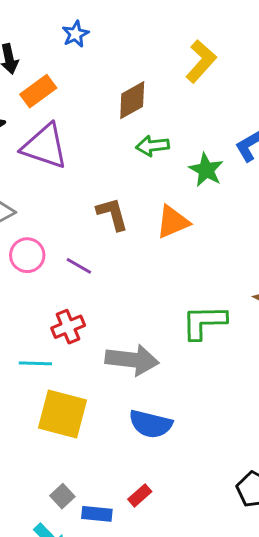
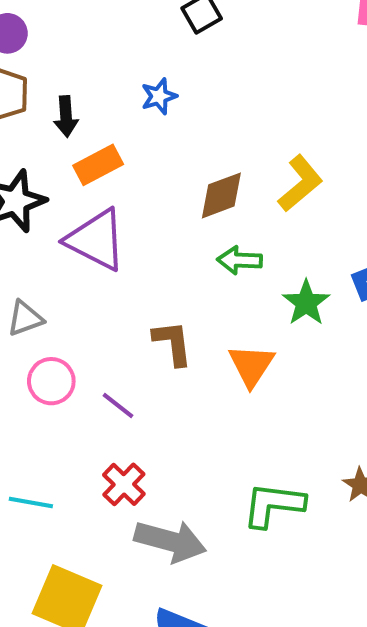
yellow L-shape: (201, 61) -> (300, 183), moved
orange triangle: (173, 222) -> (251, 365), turned -42
red cross: (68, 327) -> (124, 484), moved, turned -32
cyan line: (35, 363) -> (31, 502), moved

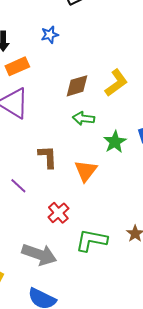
red cross: (124, 484) -> (58, 213), moved

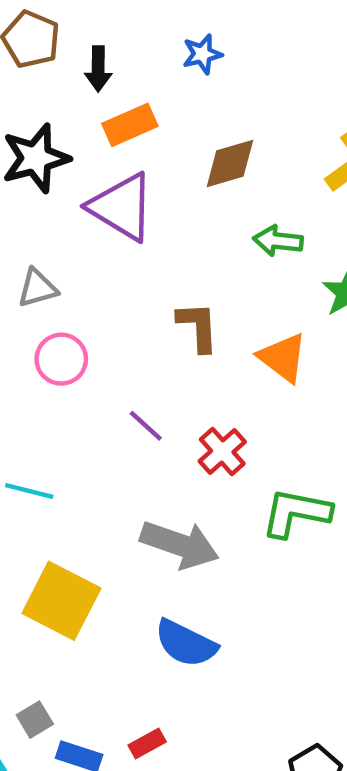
brown diamond: (77, 86) -> (230, 164), moved
orange triangle: (86, 171) -> (283, 358), turned -30
purple line: (18, 186) -> (146, 426), moved

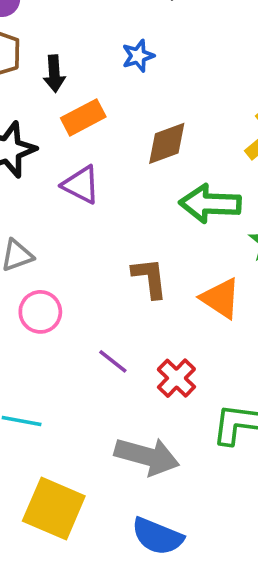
purple triangle: (122, 207) -> (81, 185), size x0.7
green arrow: (278, 241) -> (210, 204), size x1.5

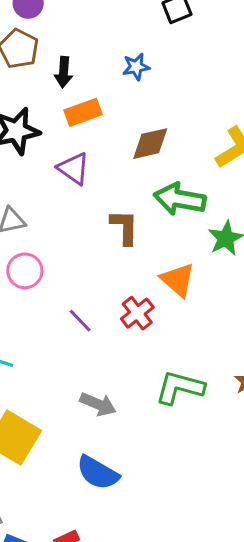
brown L-shape: (150, 278) -> (124, 227), moved
red cross: (176, 378) -> (137, 313), moved
gray arrow: (147, 456) -> (98, 404), size x0.7

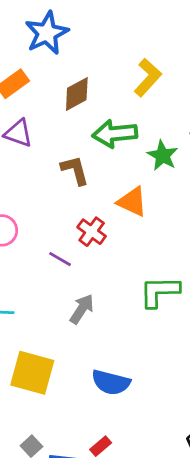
blue star: (136, 67) -> (47, 33), size x1.8
red cross: (137, 313) -> (92, 232), moved
gray arrow: (98, 404) -> (82, 309), moved, turned -64

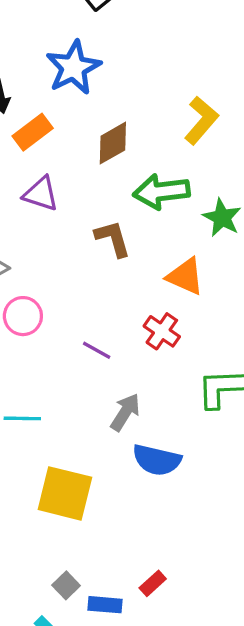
red cross: (92, 232) -> (162, 331), moved
blue semicircle: (111, 382) -> (157, 460), moved

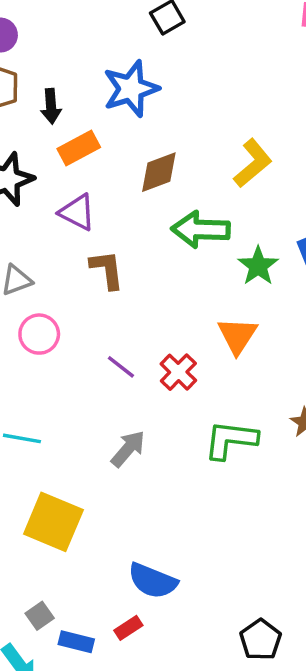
brown L-shape: (113, 239) -> (107, 270), moved
orange triangle: (185, 276) -> (237, 335), moved, turned 30
purple line: (97, 350) -> (121, 367), moved
blue semicircle: (157, 460) -> (153, 581), moved

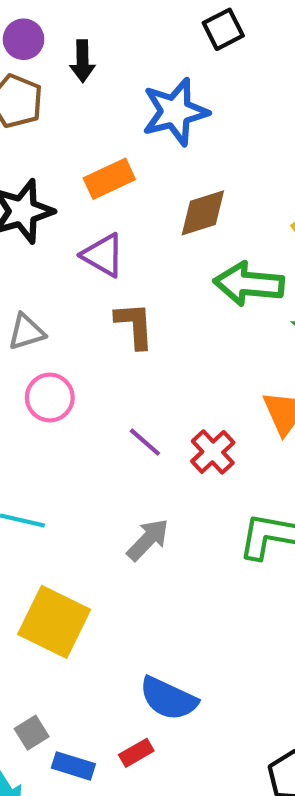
black arrow: (51, 106) -> (82, 61), moved

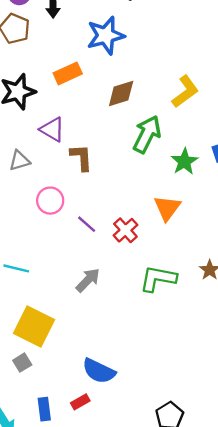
purple triangle: (103, 255) -> (52, 129), moved
green arrow: (249, 284) -> (147, 134), turned 111
pink circle: (50, 397) -> (50, 201), moved
gray square: (32, 733) -> (22, 363), moved
blue rectangle: (73, 766) -> (44, 409), turned 65

